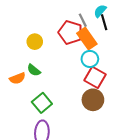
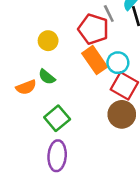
orange rectangle: (87, 39) -> (95, 60), moved

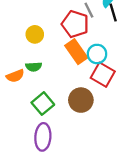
green semicircle: (47, 77) -> (34, 67), turned -42
brown circle: (122, 114) -> (81, 100), moved

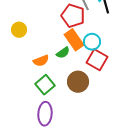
yellow circle: (35, 34) -> (19, 30), moved
green semicircle: (34, 67) -> (63, 53), moved, turned -32
orange semicircle: (15, 76) -> (41, 61), moved

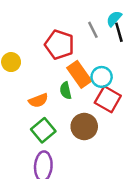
red pentagon: (73, 16) -> (59, 45), moved
green semicircle: (63, 53) -> (66, 91), turned 112

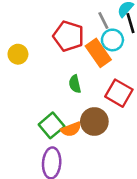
orange rectangle: (79, 74) -> (98, 53), moved
cyan circle: (102, 77) -> (112, 40), moved
orange semicircle: (38, 100) -> (71, 129), moved

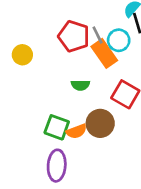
gray line: (103, 21) -> (98, 35), moved
green semicircle: (75, 84) -> (80, 85), turned -78
green square: (52, 125) -> (57, 127), turned -30

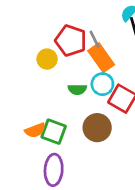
cyan circle: (119, 40) -> (102, 84), moved
yellow circle: (22, 55) -> (47, 59), moved
orange semicircle: (76, 131) -> (35, 130), moved

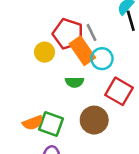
orange rectangle: (101, 58) -> (82, 51), moved
cyan circle: (102, 84) -> (102, 59), moved

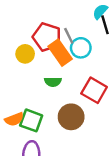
cyan circle: (102, 59) -> (81, 48), moved

